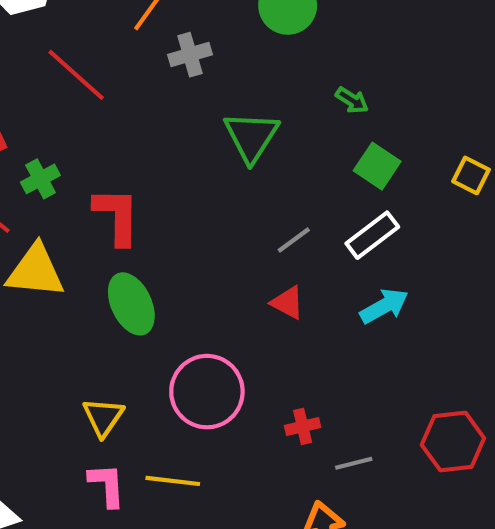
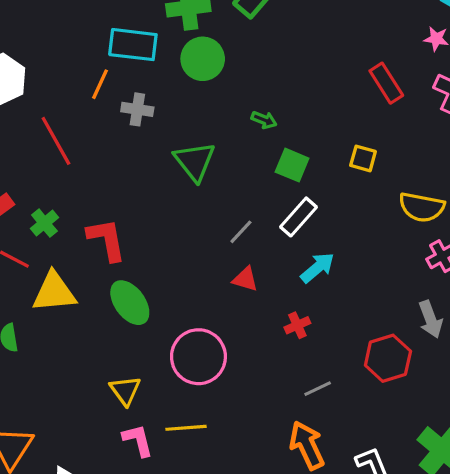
gray cross: (190, 55) -> (137, 109), turned 36
red line: (76, 75) -> (56, 141), turned 30
red cross: (303, 426) -> (297, 325), moved

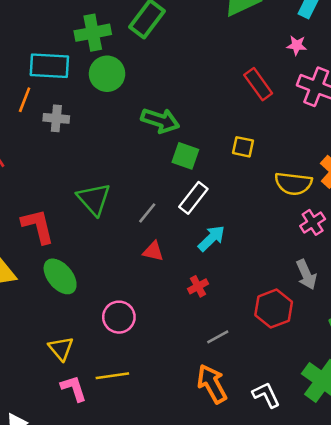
green arrow: (264, 120) -> (160, 120), size x1.8
green triangle: (195, 161) -> (94, 199), moved
pink circle: (198, 357) -> (119, 317), size x0.7

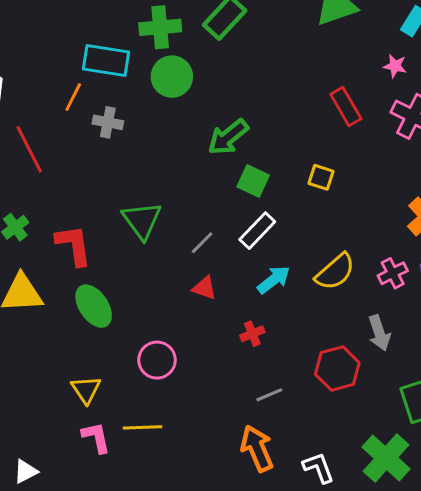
green arrow: (160, 120) -> (228, 137), turned 117
yellow semicircle: (293, 184) -> (335, 272), moved, turned -54

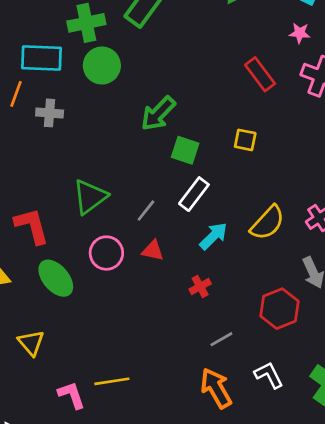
green triangle: (142, 220) -> (90, 197), turned 36
pink circle: (157, 360) -> (106, 253), moved
yellow triangle: (86, 390) -> (31, 343), moved
white L-shape: (319, 468) -> (269, 375), moved

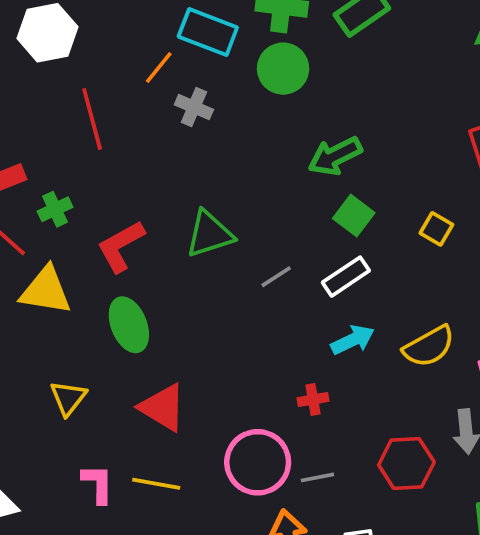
red L-shape: (32, 226) -> (121, 246), turned -123
red triangle: (153, 251) -> (163, 407), moved, size x1.6
pink circle: (106, 253) -> (258, 462), moved, size x1.4

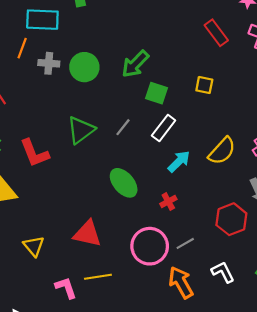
green circle: (283, 69) -> (84, 67), moved
red L-shape: (121, 246) -> (34, 153), turned -64
gray line: (276, 277) -> (123, 127), moved
green ellipse: (129, 325) -> (124, 183), moved

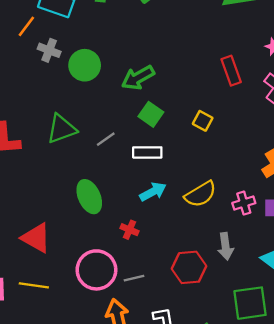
white rectangle: (164, 128) -> (147, 152), turned 36
red cross: (168, 201) -> (130, 230), turned 35

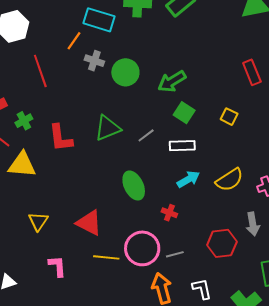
yellow line: (34, 285) -> (106, 257), moved

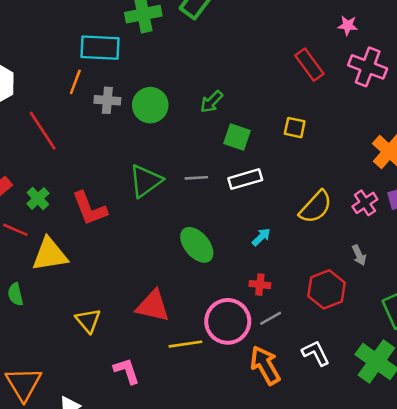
green arrow: (172, 81) -> (212, 102), size x0.7
gray line: (146, 135) -> (196, 178), turned 48
cyan arrow: (188, 179) -> (261, 237), moved, size x0.7
red cross: (169, 213) -> (260, 285), moved
gray arrow: (253, 224) -> (359, 255), size x0.7

